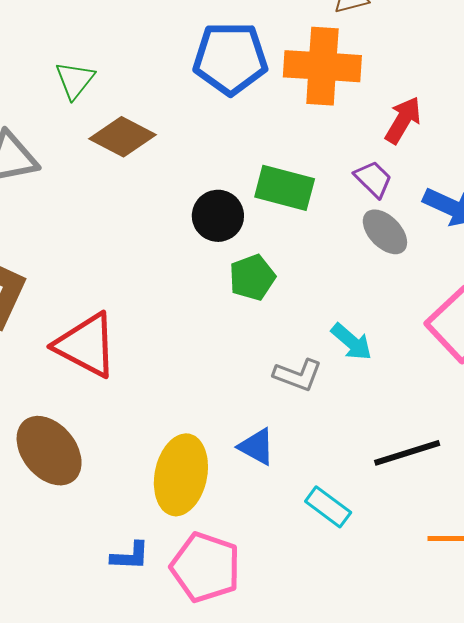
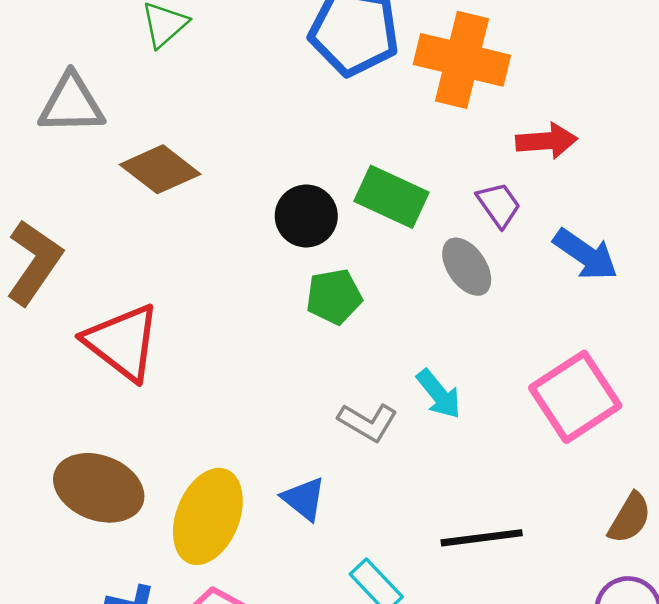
red arrow: (403, 120) -> (547, 141), turned 45
brown diamond: (122, 137) -> (160, 169), moved
gray ellipse: (385, 232) -> (467, 267), moved
brown ellipse: (49, 451) -> (99, 488), moved, turned -40

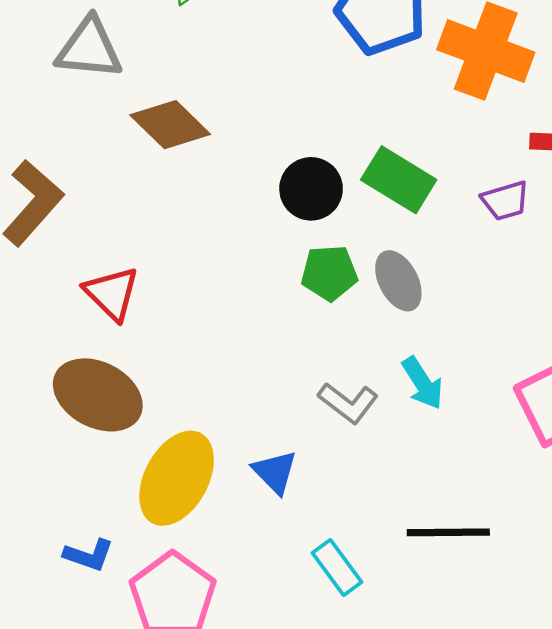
purple trapezoid: (499, 205) -> (505, 201), turned 102
gray ellipse: (467, 267) -> (398, 281), moved
red triangle: (122, 342) -> (112, 293), size x0.7
brown ellipse: (99, 488) -> (98, 395), moved

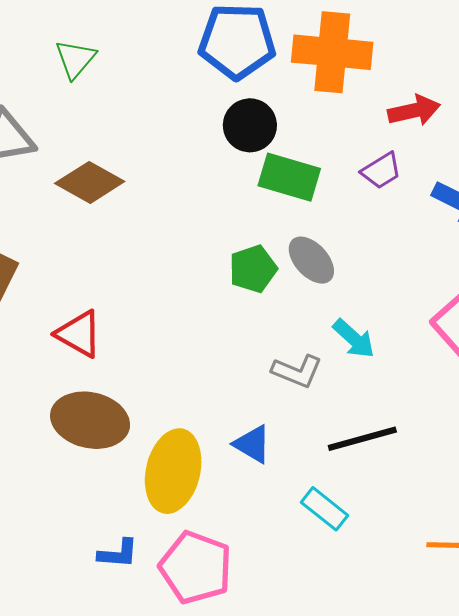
black circle: (311, 189) -> (250, 125), moved
black line: (448, 532) -> (362, 439), moved

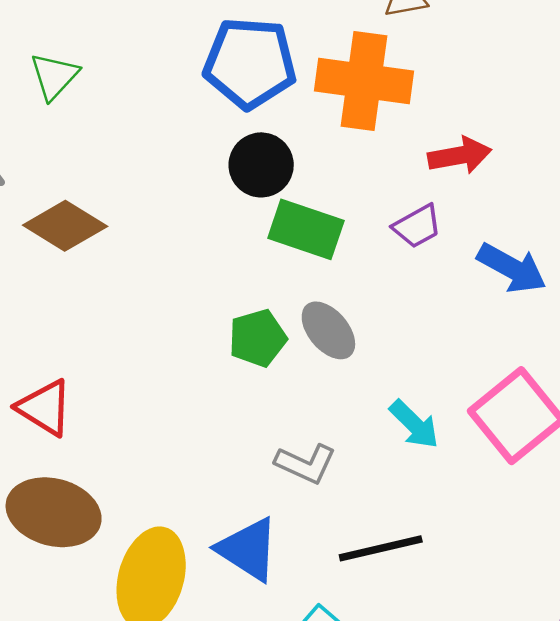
cyan arrow: (354, 339) -> (414, 424), moved
blue triangle: (252, 444) -> (248, 549), size x1.4

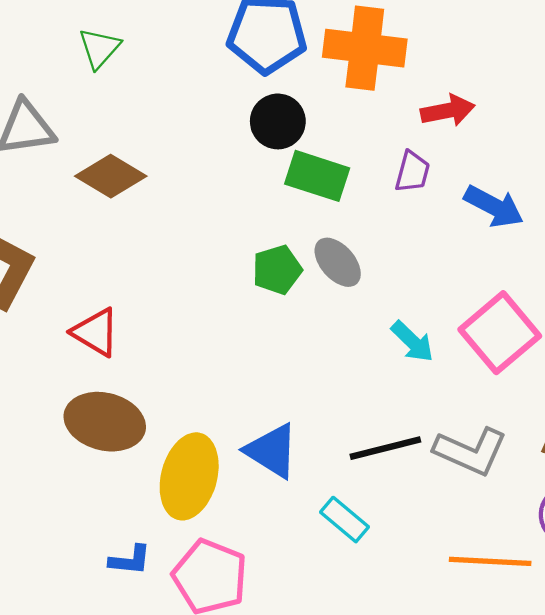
purple trapezoid: (417, 226) -> (412, 172), turned -45
gray L-shape: (306, 464) -> (471, 451), moved, size x1.4

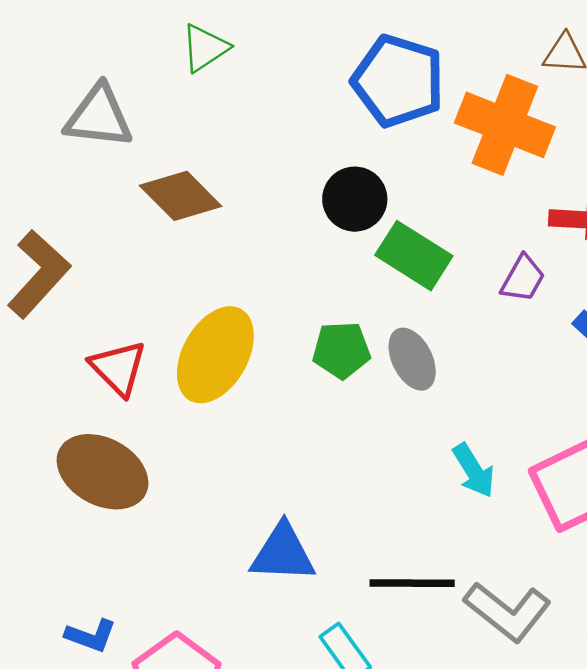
black circle: (278, 121) -> (355, 199), moved
blue triangle: (272, 451) -> (283, 553), turned -44
yellow ellipse: (189, 476) -> (215, 355), moved

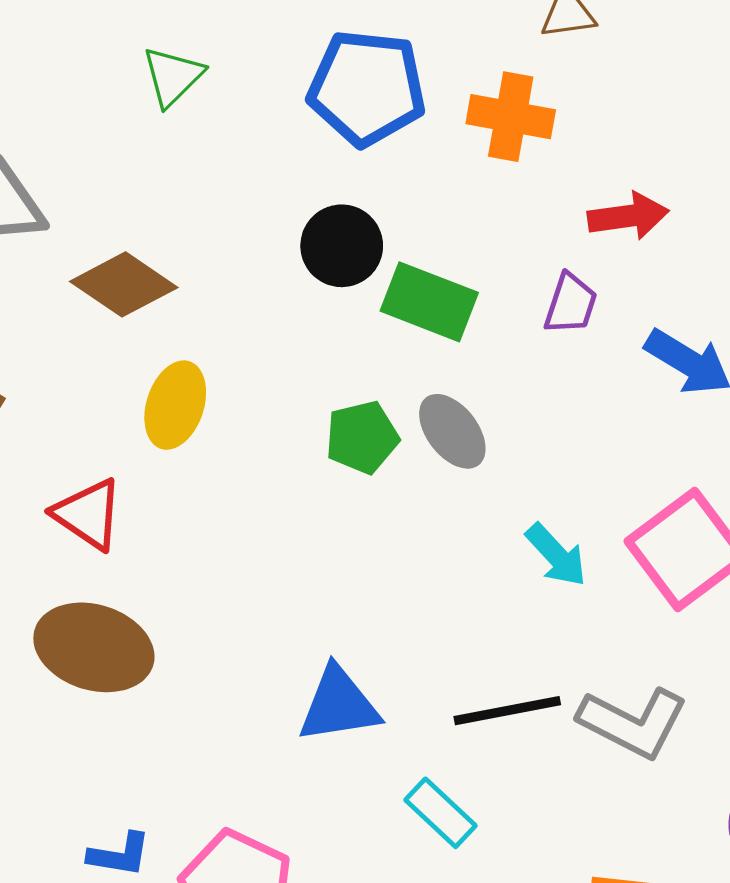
green triangle: (205, 48) -> (173, 76), moved
orange cross: (505, 125) -> (511, 117), size x0.7
yellow ellipse: (215, 355) -> (175, 405), moved, size x0.7

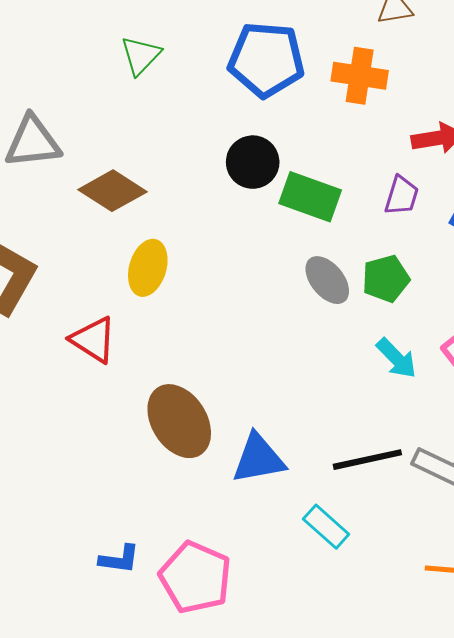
green pentagon: (362, 437) -> (386, 279), moved
brown ellipse: (94, 647) -> (179, 421), moved, turned 42

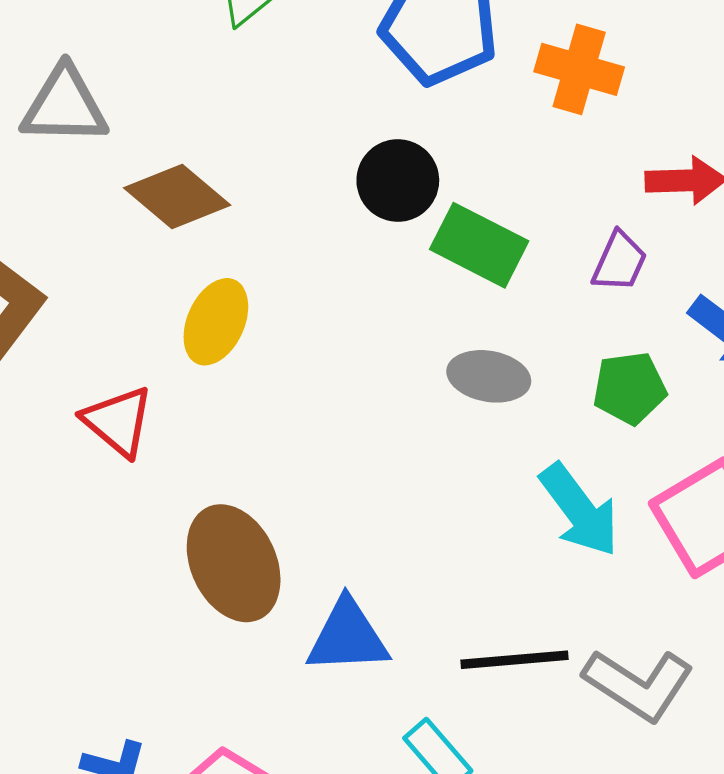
green pentagon: (386, 279) -> (630, 388), moved
gray ellipse: (327, 280) -> (489, 376), turned -48
cyan arrow: (396, 358) -> (579, 510), size x1.4

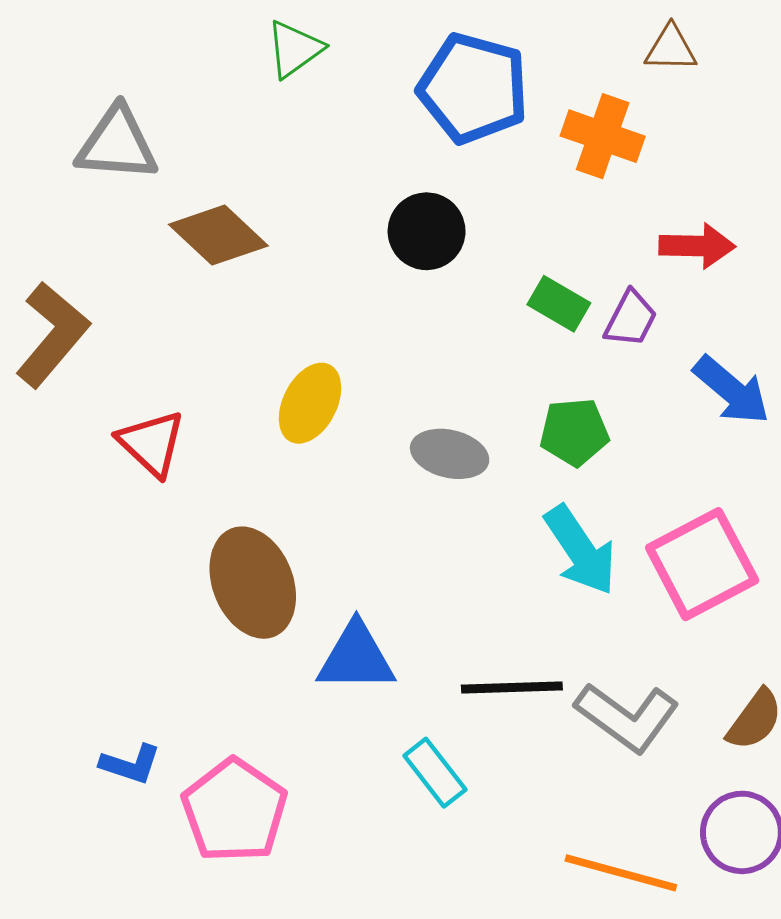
green rectangle: (479, 245) -> (559, 304), moved, size x0.7
yellow ellipse: (216, 322) -> (310, 403), moved
gray ellipse: (489, 376) -> (450, 454), moved
green pentagon: (630, 388) -> (574, 432), moved

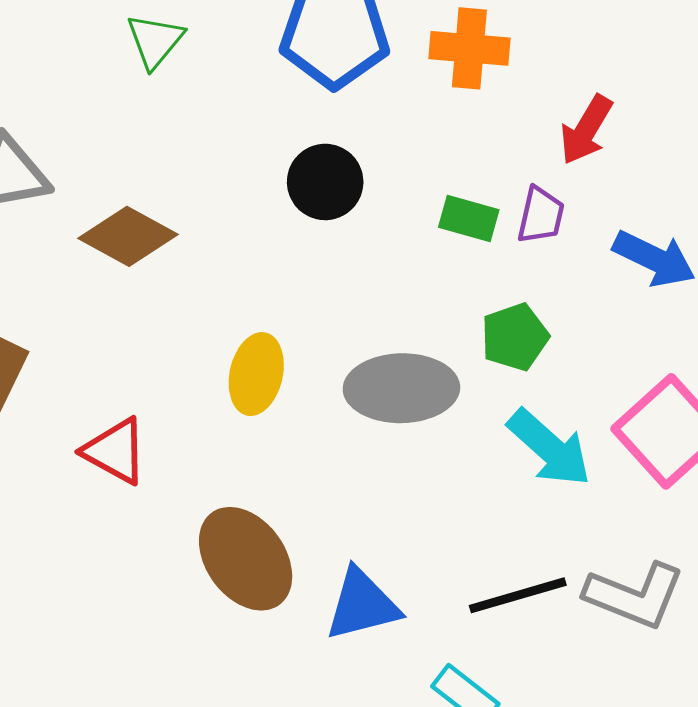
red arrow: (697, 246) -> (586, 130), turned 134
gray ellipse: (450, 454) -> (401, 388), size x1.5

